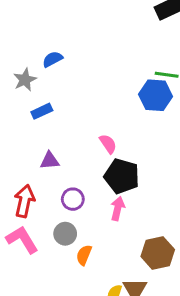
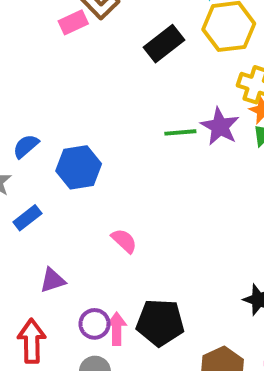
blue hexagon: (156, 95) -> (79, 167), moved
black pentagon: (122, 176) -> (160, 323), moved
pink arrow: (118, 208) -> (117, 329), moved

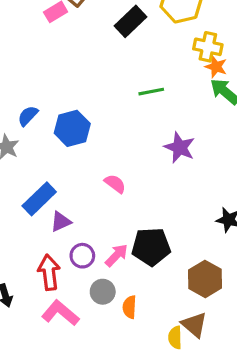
purple star: (220, 126) -> (180, 147), moved
blue rectangle: (27, 218) -> (39, 199), moved, size x1.5
purple circle: (95, 324) -> (82, 256), moved
pink arrow: (117, 329) -> (117, 255), turned 50

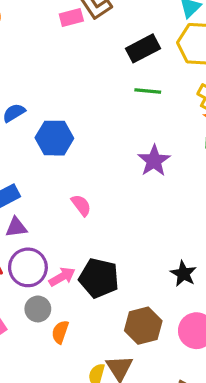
green line: (151, 92) -> (148, 91), moved
purple star: (180, 147) -> (154, 161), moved
purple circle: (82, 256) -> (28, 267), size x1.5

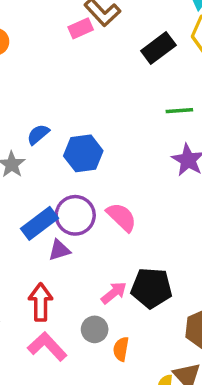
green line: (148, 91) -> (179, 111), moved
pink semicircle: (81, 205) -> (122, 217), size x1.4
purple circle: (28, 267) -> (75, 215), moved

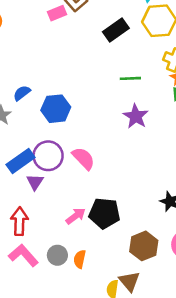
purple triangle: (59, 250) -> (35, 182), turned -42
gray circle: (95, 329) -> (57, 255), moved

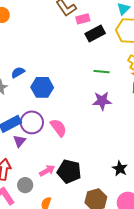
pink rectangle: (57, 13) -> (83, 19), moved
purple star: (136, 116) -> (102, 101), turned 30
gray circle: (57, 255) -> (25, 185), moved

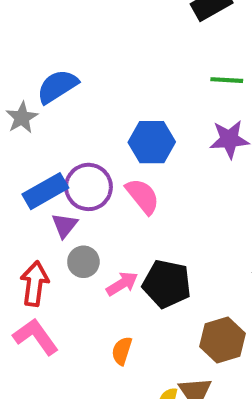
blue semicircle: (18, 72) -> (57, 86), size x1.5
blue hexagon: (42, 87) -> (152, 142), moved
gray circle: (25, 185) -> (83, 262), moved

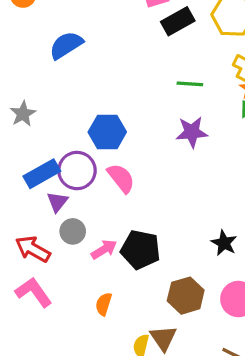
blue semicircle: (57, 86) -> (66, 45), moved
blue hexagon: (152, 142) -> (107, 132), moved
red arrow: (35, 284) -> (33, 249), turned -68

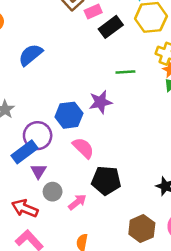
purple star: (192, 132) -> (100, 102), moved
purple circle: (77, 171) -> (38, 136), moved
black pentagon: (140, 250) -> (106, 180), moved

